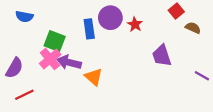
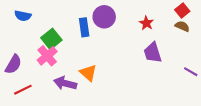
red square: (176, 11) -> (182, 10), moved
red star: (135, 24) -> (146, 23), moved
green square: (55, 41) -> (51, 39), turned 30
purple arrow: (69, 62) -> (65, 83), moved

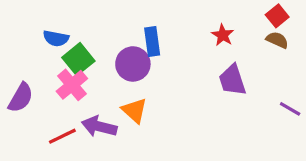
blue semicircle: (23, 16) -> (56, 38), moved
purple circle: (104, 17) -> (133, 64), moved
blue rectangle: (84, 27) -> (152, 42), moved
red line: (23, 90) -> (62, 136), moved

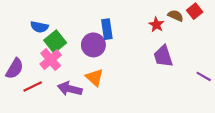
brown semicircle: (277, 40) -> (176, 16), moved
red line: (62, 136) -> (33, 87), moved

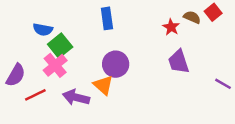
blue rectangle: (107, 29) -> (107, 18), moved
purple circle: (93, 45) -> (116, 64), moved

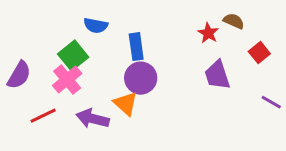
red square: (213, 12) -> (259, 53), moved
blue rectangle: (107, 18) -> (136, 47), moved
blue semicircle: (43, 30) -> (96, 26), moved
purple semicircle: (16, 75) -> (19, 75), moved

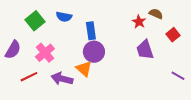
green square: (73, 56) -> (35, 21), moved
purple line: (271, 102) -> (178, 76), moved

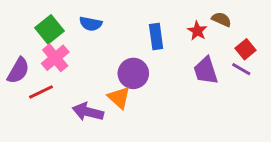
blue rectangle: (91, 31) -> (156, 36), moved
pink cross: (45, 53) -> (55, 58), moved
purple line: (178, 76) -> (241, 69), moved
red line: (29, 77) -> (41, 92), moved

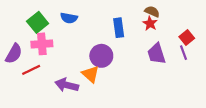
brown semicircle: (221, 19) -> (152, 12), moved
pink cross: (55, 58) -> (42, 44), turned 36
purple line: (241, 69) -> (183, 53), turned 40

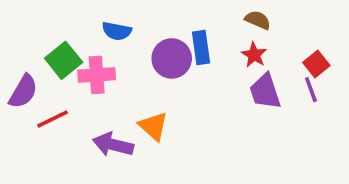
green square: (38, 22) -> (64, 60), moved
red star: (150, 23) -> (254, 55), moved
pink cross: (42, 44) -> (97, 75), moved
purple circle: (101, 56) -> (172, 58), moved

